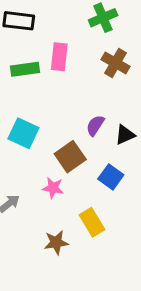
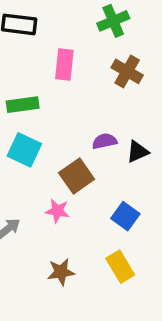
green rectangle: (25, 69) -> (23, 105), moved
purple semicircle: (95, 125) -> (104, 141), turned 45
blue square: (111, 177) -> (125, 216), moved
yellow rectangle: (92, 222) -> (120, 267), moved

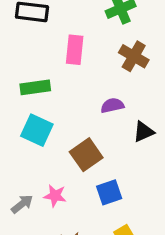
purple semicircle: (104, 141) -> (112, 105), moved
pink star: (57, 211) -> (55, 196), moved
blue square: (125, 216) -> (109, 192), moved, turned 35

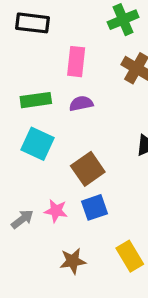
purple semicircle: (112, 105) -> (81, 103), moved
blue square: (109, 192) -> (95, 207), moved

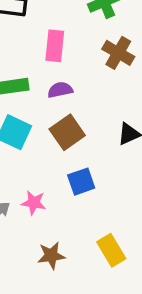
brown square: (88, 169) -> (67, 132), moved
blue square: (95, 207) -> (81, 182), moved

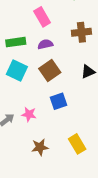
pink rectangle: (55, 46) -> (42, 17), turned -36
brown cross: (118, 53) -> (81, 32), moved, turned -36

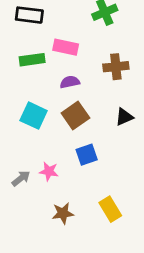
pink rectangle: (42, 17) -> (66, 47), turned -48
green rectangle: (16, 42) -> (32, 60), moved

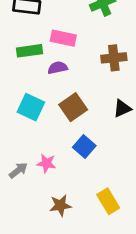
purple semicircle: (70, 82) -> (58, 68), moved
blue square: (87, 155) -> (84, 146), turned -30

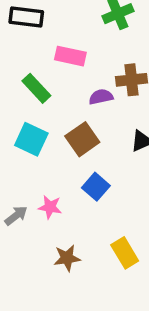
green rectangle: (29, 51) -> (36, 88), moved, turned 55
purple semicircle: (58, 68) -> (101, 97), moved

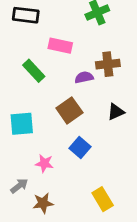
cyan square: (31, 139) -> (22, 124), moved, turned -30
gray arrow: (16, 216) -> (19, 186), moved
brown star: (67, 258) -> (43, 203), moved

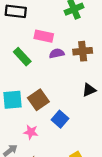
purple semicircle: (84, 77) -> (57, 53), moved
brown square: (69, 110) -> (38, 100), moved

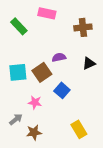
purple semicircle: (57, 53) -> (59, 57), moved
green rectangle: (22, 57) -> (19, 26), moved

